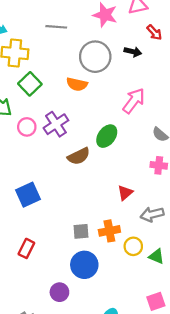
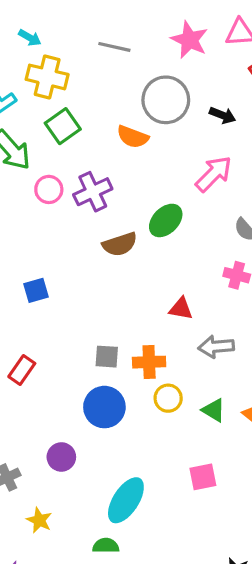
black arrow: (133, 52) -> (223, 115), moved
red triangle: (125, 193) -> (181, 309), turned 42
blue square: (28, 195) -> (36, 290), size x0.7
yellow circle: (133, 246) -> (168, 398), moved
purple circle: (59, 292) -> (61, 457), moved

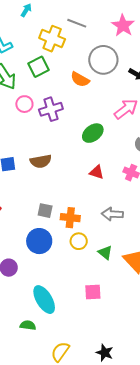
cyan arrow: (30, 38) -> (26, 10), turned -96
yellow cross: (47, 77) -> (52, 39), moved
brown semicircle: (120, 244) -> (41, 161), moved
red triangle: (181, 309) -> (97, 172), moved
cyan ellipse: (126, 500) -> (44, 300), turned -72

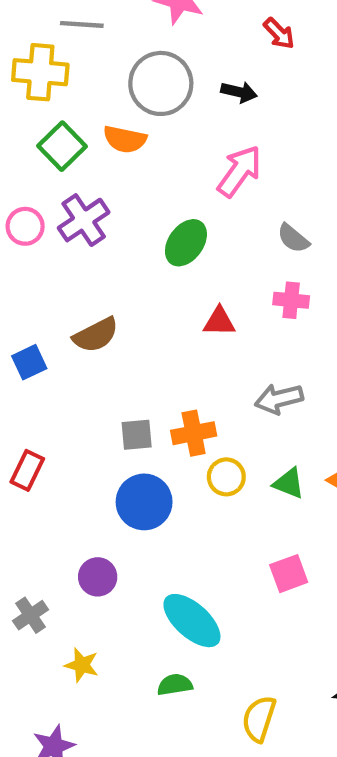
green square: (38, 67) -> (62, 146), moved

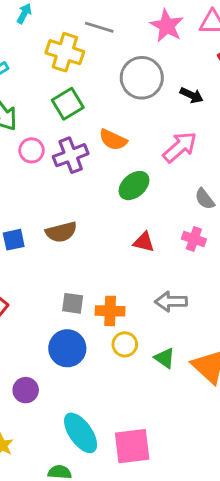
orange semicircle: (125, 139) -> (113, 140), moved
pink square: (289, 574) -> (132, 446), moved, size x1.5

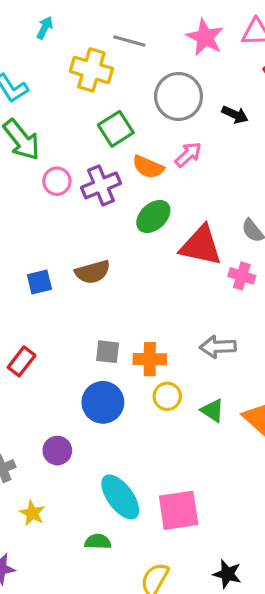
green square: (68, 104) -> (116, 129), moved
pink arrow: (180, 147) -> (188, 155), moved, size x0.7
green ellipse: (134, 186) -> (153, 216), moved
red triangle: (144, 242) -> (201, 246), moved, size x1.8

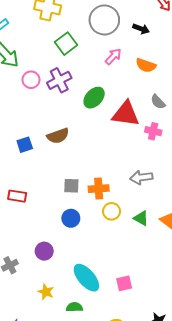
orange semicircle: (148, 167) -> (146, 65), moved
red rectangle: (22, 361) -> (17, 196), turned 66
blue circle: (103, 402) -> (71, 218), size x0.7
pink square: (179, 510) -> (124, 283), size x0.6
yellow star: (32, 513) -> (46, 292), moved

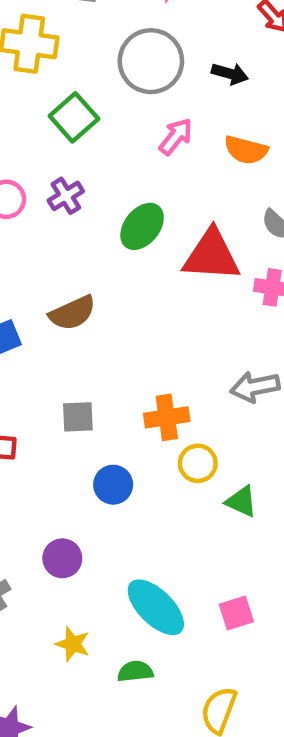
purple cross: (59, 80) -> (66, 196), size x0.7
gray square: (71, 186) -> (78, 417), moved
green triangle: (141, 218) -> (241, 501), moved

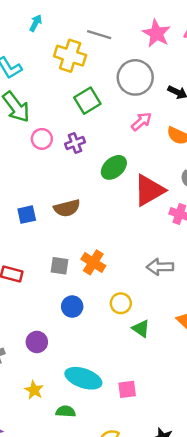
red triangle: (211, 255) -> (149, 190), turned -44
orange cross: (167, 417) -> (93, 262), moved, turned 30
cyan ellipse: (156, 607) -> (83, 378), turned -36

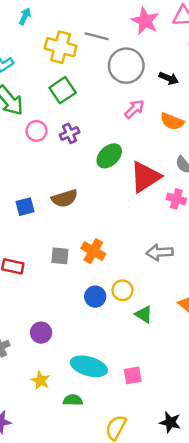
gray line: (99, 35) -> (97, 36), moved
green square: (87, 101) -> (63, 90), moved
blue circle: (72, 307) -> (95, 297), moved

